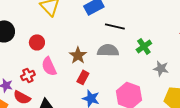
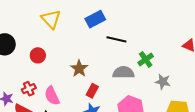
gray semicircle: (108, 50) -> (123, 73), moved
pink semicircle: (49, 66) -> (52, 96), moved
red rectangle: (83, 77) -> (92, 91), moved

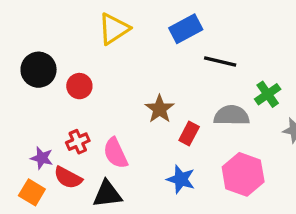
yellow triangle: (51, 19) -> (114, 29), turned 40
red circle: (38, 55) -> (79, 86), moved
red rectangle: (92, 91) -> (189, 133), moved

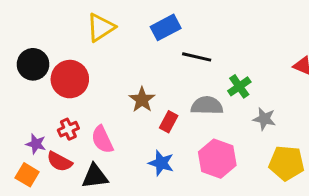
red circle: (79, 86) -> (70, 79), size x1.6

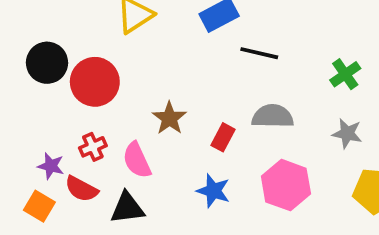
green cross: (239, 86) -> (345, 74), moved
brown star: (142, 100) -> (169, 118), moved

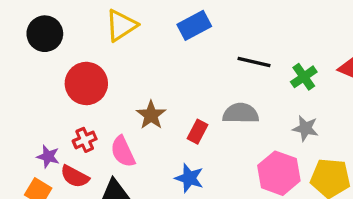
black line: (259, 53) -> (254, 62), moved
black circle: (47, 63) -> (45, 34), moved
pink hexagon: (286, 185) -> (279, 173), moved

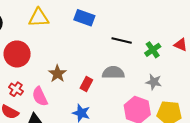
yellow triangle: (121, 25) -> (39, 18), turned 30
blue rectangle: (194, 25) -> (84, 18), turned 48
red cross: (85, 140) -> (16, 89), turned -32

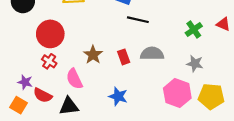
black line: (122, 41) -> (138, 20), moved
red rectangle: (86, 84) -> (124, 57), moved, turned -48
red cross: (16, 89) -> (49, 61), moved

